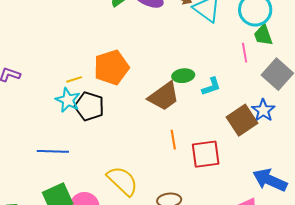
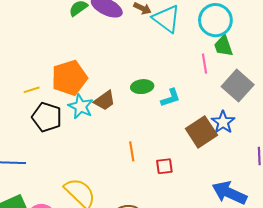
brown trapezoid: (164, 96) -> (105, 101), moved, size x0.7
cyan star: (68, 100) -> (81, 106), moved
red square: (206, 154) -> (164, 166), size x0.6

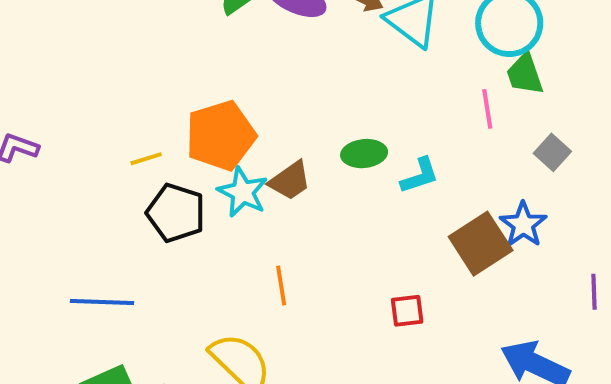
gray square: (238, 86) -> (552, 152), size x0.6
orange line: (132, 151) -> (281, 286), moved

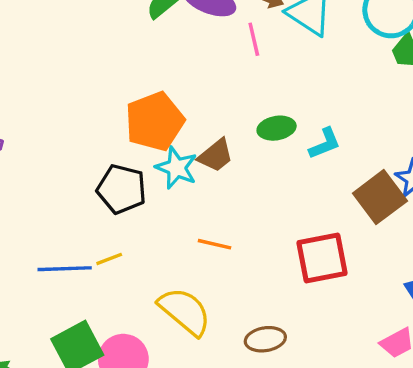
pink line: (487, 109) -> (254, 39), moved
yellow line: (146, 159) -> (109, 259), moved
orange line: (281, 286) -> (214, 244), turned -64
red square: (407, 311) -> (322, 258), size x1.8

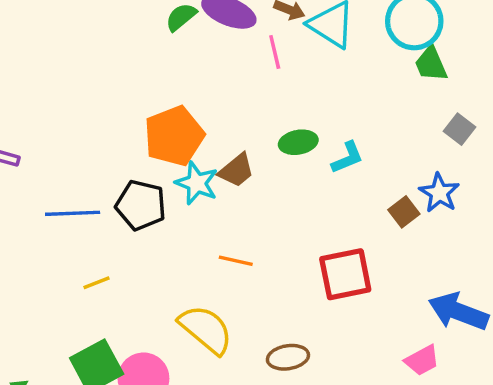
brown square: (380, 197) -> (404, 212), size x0.6
yellow line: (109, 259) -> (97, 283), moved
blue line: (65, 269) -> (73, 213), moved

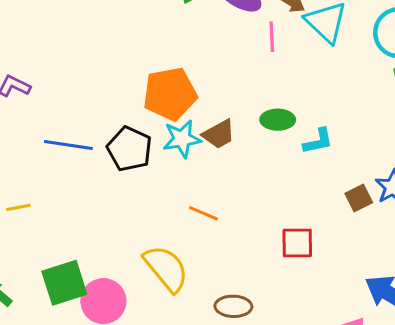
cyan star: (197, 183) -> (182, 139), turned 30
red square: (345, 274) -> (297, 243), size x0.7
yellow line: (97, 283) -> (18, 207), moved

